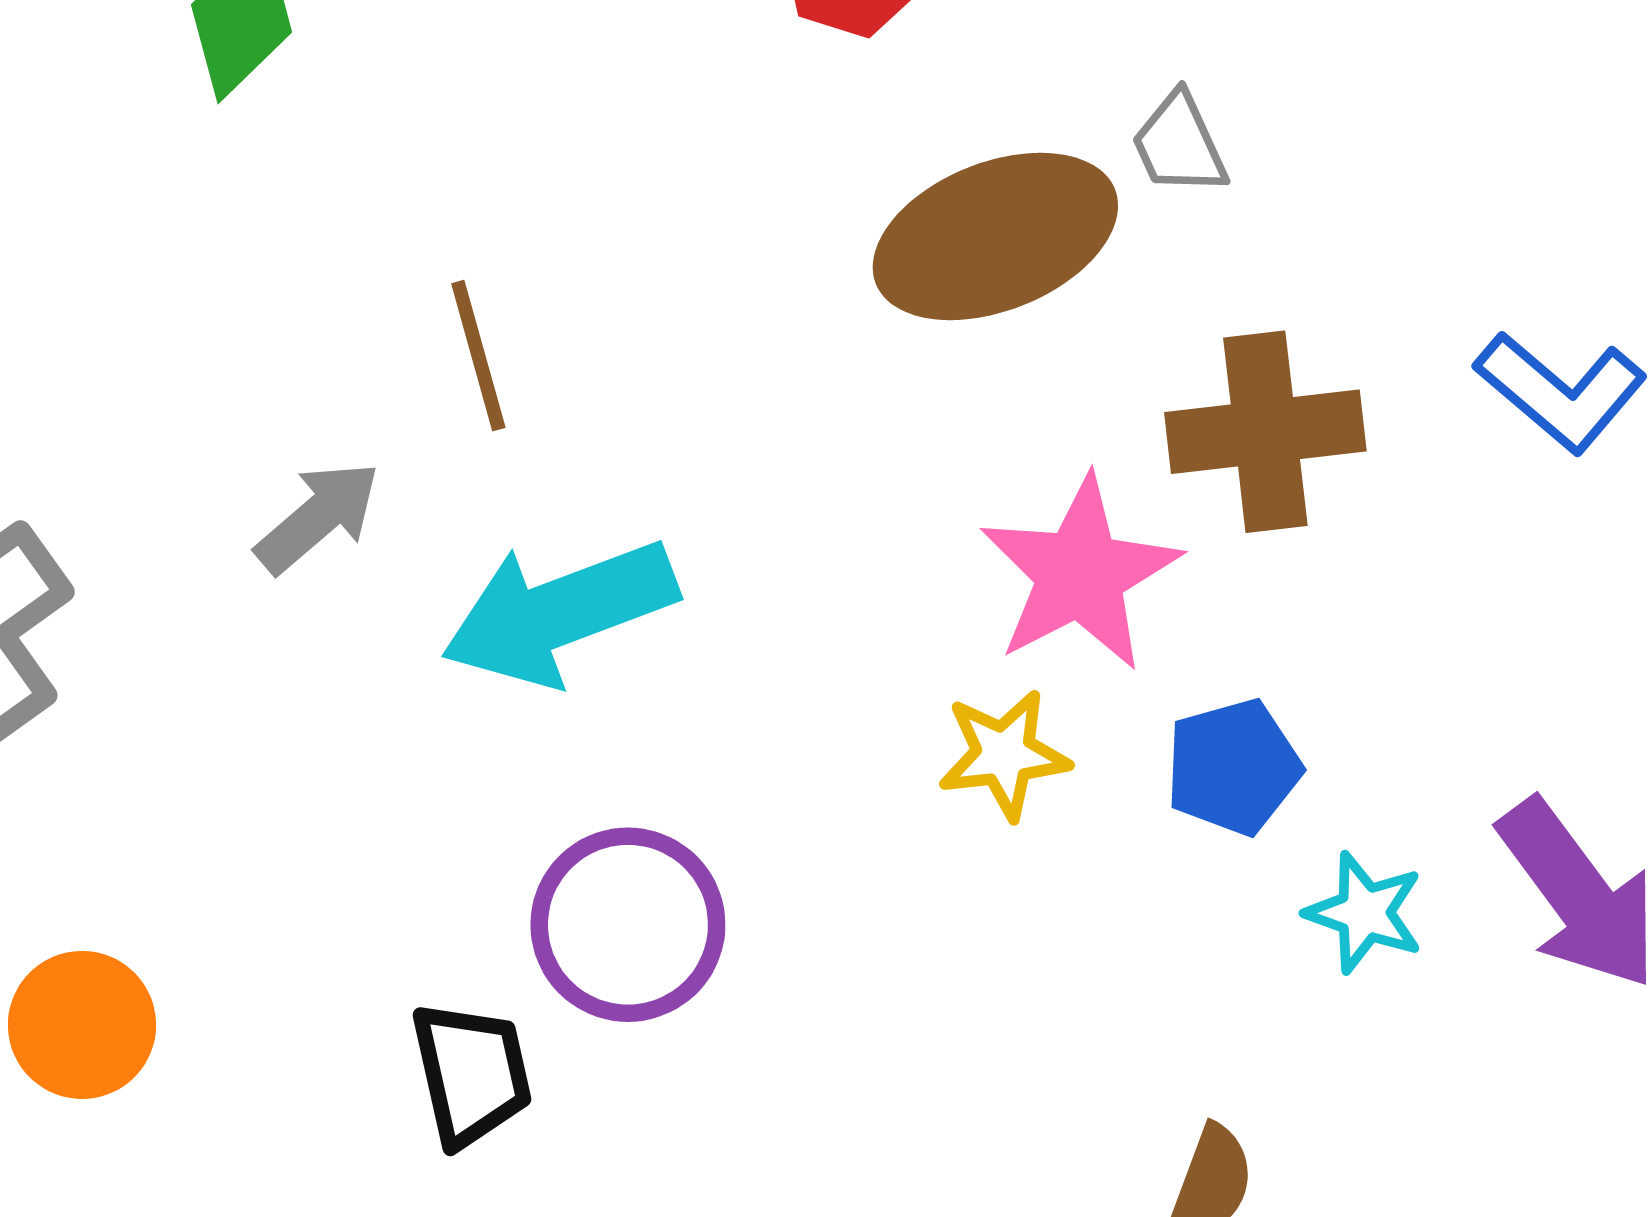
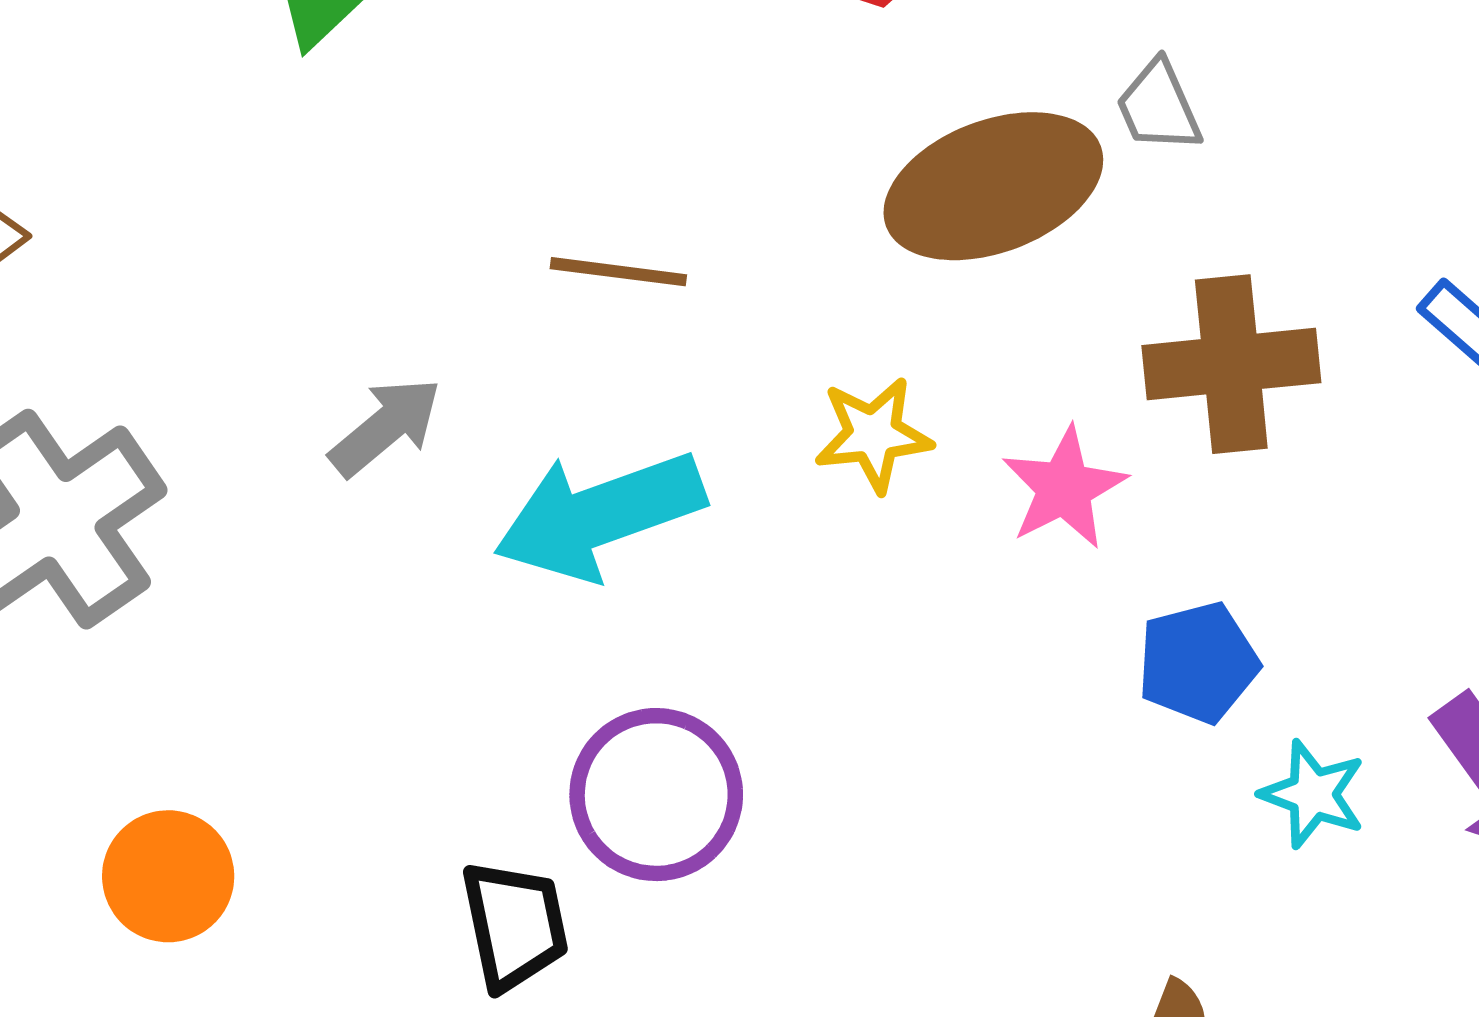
brown line: (478, 356) -> (618, 272), moved, turned -68
pink star: (1080, 574) -> (1064, 488), size x0.7
yellow star: (1004, 754) -> (873, 435), moved

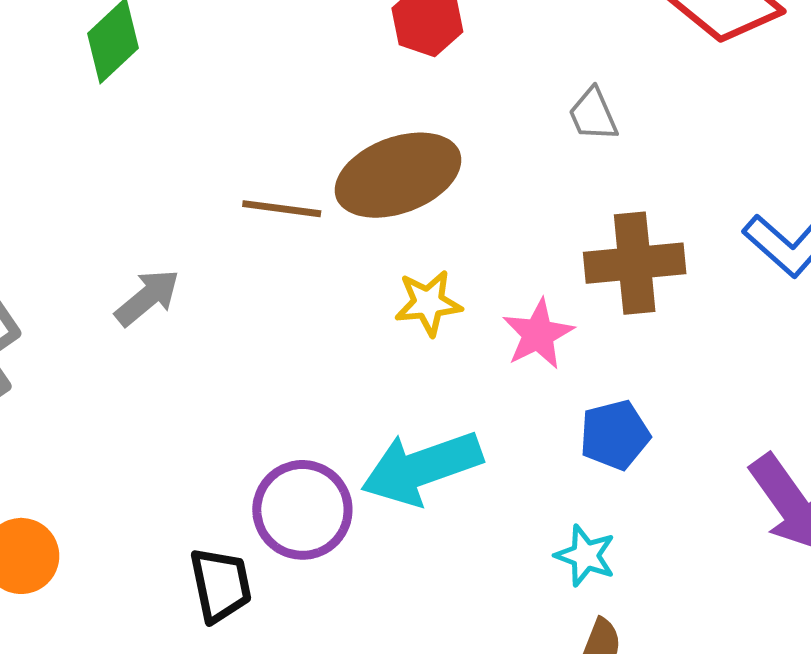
brown ellipse: (993, 186) -> (398, 175), moved
cyan arrow: (599, 515) -> (422, 468), moved
cyan star: (1313, 794) -> (585, 556), moved

